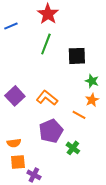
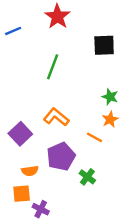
green line: (46, 44) -> (53, 67), moved
black square: (77, 56) -> (104, 45), moved
purple square: (15, 96) -> (20, 134), moved
orange semicircle: (14, 143) -> (30, 171), moved

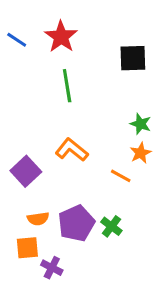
red star: (57, 17) -> (61, 37), moved
blue line: (13, 31) -> (17, 40), turned 56
green line: (53, 67) -> (67, 86), turned -30
purple pentagon: (61, 157) -> (76, 223), moved

